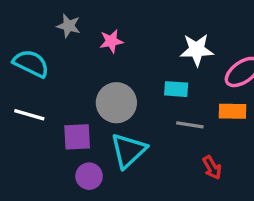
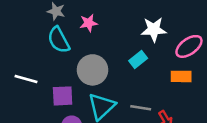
cyan semicircle: (31, 63) -> (59, 40), moved, turned -144
cyan rectangle: (176, 89) -> (138, 59), turned -42
gray line: (190, 125) -> (141, 108), moved

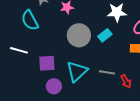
cyan semicircle: (59, 40) -> (30, 20), moved
gray circle: (93, 70) -> (79, 35), moved

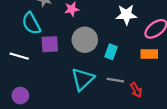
cyan rectangle: (105, 35) -> (111, 52), moved, turned -32
purple square: (47, 63) -> (50, 44), moved
purple circle: (54, 86) -> (20, 95), moved

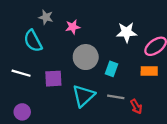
purple square: (50, 44) -> (53, 79), moved

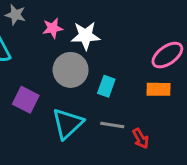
white star: (127, 32) -> (85, 36), moved
purple square: (53, 79) -> (26, 100), turned 30

